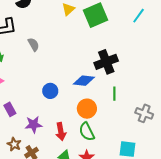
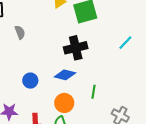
cyan line: (139, 16) -> (125, 43), moved
black cross: (106, 62) -> (76, 48), moved

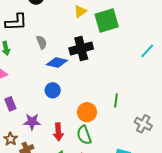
black cross: (76, 48) -> (81, 49), moved
blue diamond: (65, 75) -> (57, 63), moved

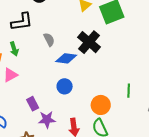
black cross: (81, 49) -> (89, 42), turned -30
purple rectangle: (10, 104) -> (33, 104), moved

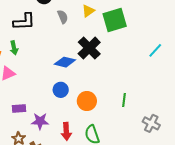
gray semicircle: (49, 40) -> (63, 17), moved
purple rectangle: (33, 104) -> (19, 108), moved, turned -72
orange circle: (101, 105) -> (87, 101), moved

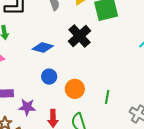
blue diamond: (65, 62) -> (43, 48), moved
green line: (124, 100) -> (107, 97), moved

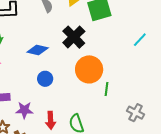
orange circle: (75, 89) -> (89, 69), moved, size x1.4
green line: (107, 97) -> (106, 89), moved

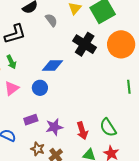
orange circle: (89, 69) -> (121, 44), moved
blue circle: (45, 79) -> (40, 88), moved

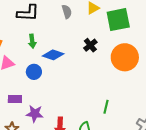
black cross: (85, 44) -> (90, 45), size x0.6
green arrow: (11, 62) -> (32, 41), moved
green line: (129, 87) -> (106, 107), moved

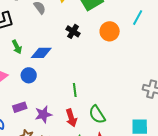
orange circle: (125, 57) -> (110, 31), size x0.7
green line: (106, 107) -> (75, 90), moved

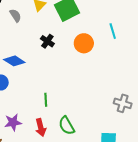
cyan line: (138, 18) -> (113, 31), turned -49
blue diamond: (41, 53) -> (14, 61), turned 30

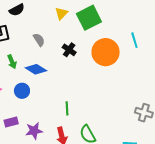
gray semicircle: (15, 16) -> (39, 40), moved
orange circle: (84, 43) -> (106, 52), size x1.4

